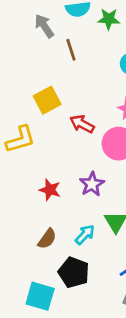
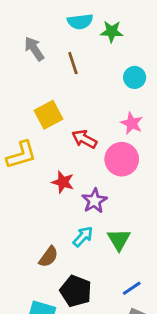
gray arrow: (44, 26) -> (34, 49), moved
red star: (50, 190) -> (63, 182), moved
cyan arrow: (85, 235) -> (83, 237), moved

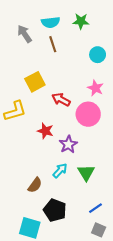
cyan semicircle: (80, 22) -> (51, 22), moved

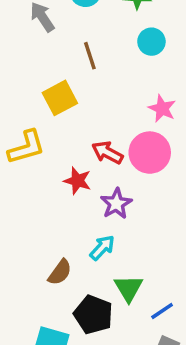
brown line: (53, 44) -> (90, 56), moved
cyan circle: (98, 55) -> (151, 42), moved
red arrow: (61, 100) -> (107, 153), moved
green triangle: (86, 173) -> (129, 288), moved

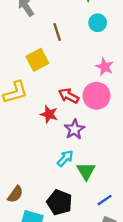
brown semicircle: (60, 272) -> (15, 194), moved
green triangle: (129, 288) -> (86, 171), moved

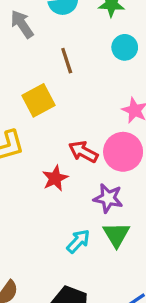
red star: (49, 114) -> (55, 178), turned 30
purple star: (74, 129) -> (108, 198), moved, turned -30
green triangle: (86, 171) -> (116, 235), moved

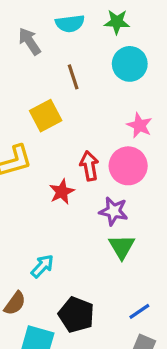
cyan circle: (125, 47) -> (130, 64), size x1.4
red arrow: (83, 152) -> (89, 166), turned 52
cyan arrow: (78, 241) -> (42, 266), moved

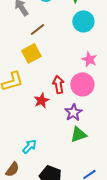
brown line: (73, 77) -> (37, 29), moved, turned 70
purple star: (114, 211) -> (73, 112), turned 30
green triangle: (122, 247) -> (78, 134), turned 42

